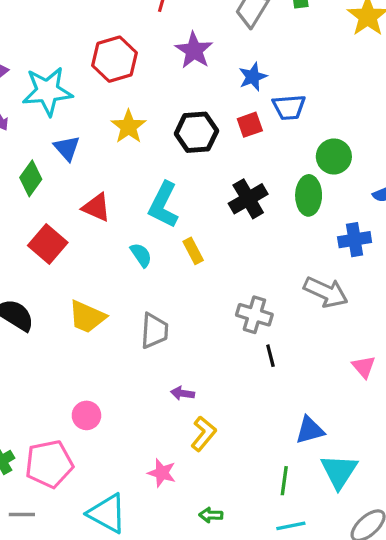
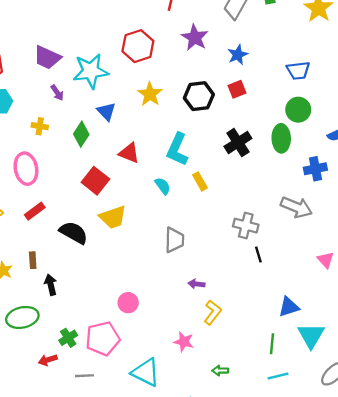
blue trapezoid: (289, 107) -> (298, 71), moved
yellow trapezoid: (87, 317) -> (113, 217), moved, turned -40

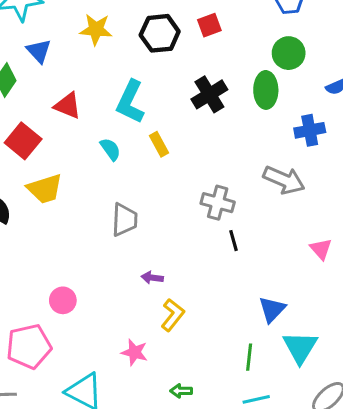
yellow star: (150, 94) -> (96, 29), turned -30
blue triangle: (289, 307) -> (272, 309), turned -30

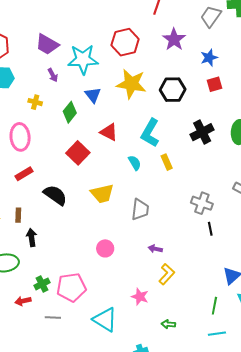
red square: (209, 25) -> (214, 84), moved
yellow star: (96, 29) -> (131, 84), size x1.4
yellow trapezoid: (45, 189) -> (102, 194), moved
pink circle: (63, 300) -> (105, 248), moved

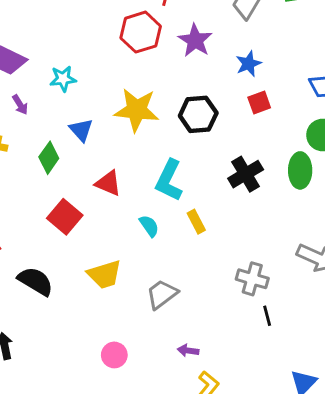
red hexagon: (125, 42) -> (141, 32), moved
cyan star: (83, 59) -> (63, 79), size x0.6
gray trapezoid: (140, 210) -> (162, 294), turned -130

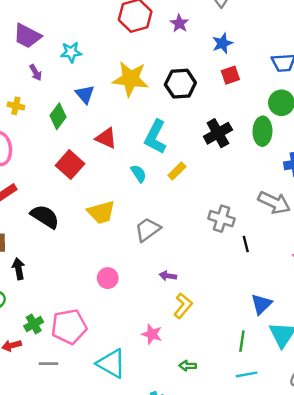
purple star: (195, 40) -> (179, 23), size x0.7
yellow rectangle: (196, 222) -> (177, 171), turned 72
black line: (267, 316) -> (246, 244), moved

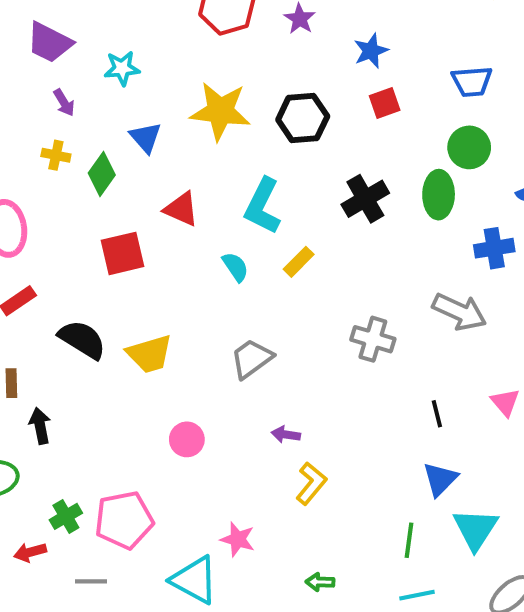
yellow cross: (16, 106) -> (56, 155), moved
red square: (70, 165) -> (123, 253), turned 36
yellow trapezoid: (101, 212) -> (150, 354), moved
black line: (246, 244) -> (437, 414), moved
pink star: (152, 334) -> (238, 539), moved

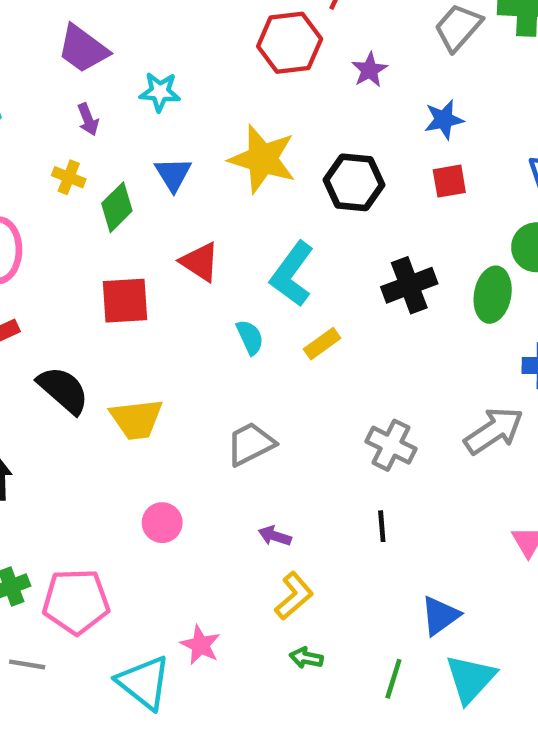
gray arrow: (459, 312) -> (494, 431), turned -68
black line: (437, 414) -> (382, 526), moved
green arrow: (320, 582) -> (306, 658), moved

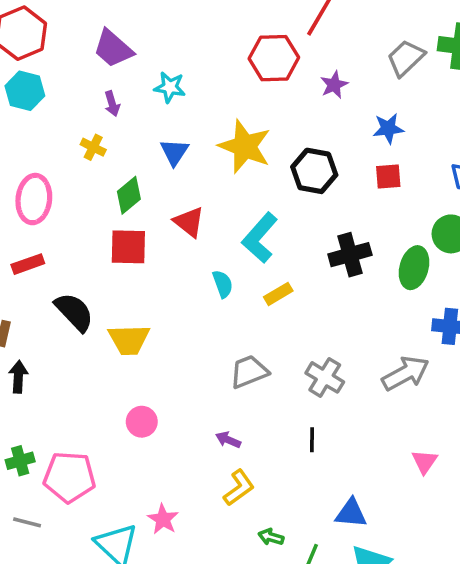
green diamond: (117, 207) -> (129, 195), moved
gray trapezoid: (251, 444) -> (249, 372), moved
blue triangle: (440, 616) -> (351, 513), turned 36
green arrow: (306, 658) -> (271, 537), moved

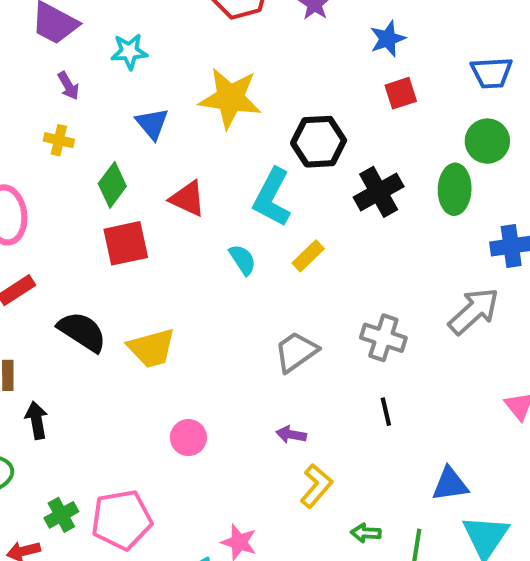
black hexagon: (314, 171) -> (319, 142), moved

